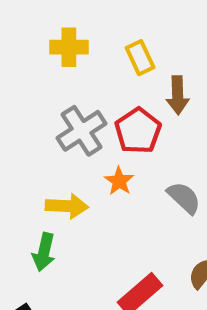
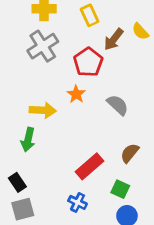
brown arrow: (178, 95) -> (114, 39), turned 40
gray cross: (82, 131) -> (43, 46), moved

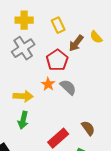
gray semicircle: (118, 105) -> (68, 87), moved
green arrow: (28, 140) -> (23, 120), moved
brown semicircle: (130, 153) -> (88, 128), turned 105

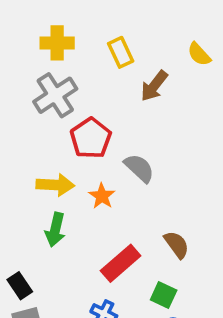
yellow semicircle: (96, 37) -> (199, 54), moved
red pentagon: (57, 60) -> (91, 138), moved
orange star: (48, 84) -> (102, 196), moved

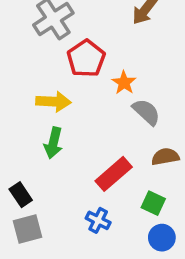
gray semicircle: (139, 168) -> (146, 112), moved
orange star: (102, 196) -> (124, 83), moved
brown semicircle: (177, 245) -> (165, 157), turned -64

